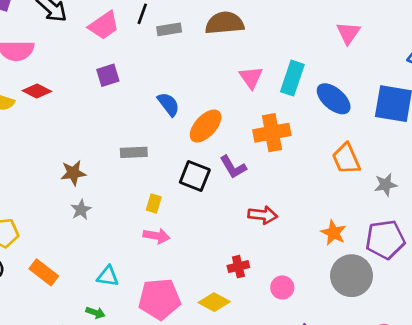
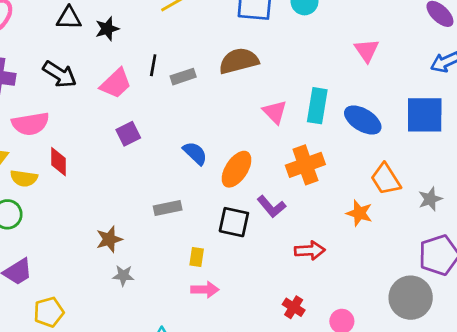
red diamond: (37, 91) -> (59, 162), turned 72
gray star: (81, 210) -> (123, 275), turned -30
orange star: (334, 233) -> (359, 213), moved
red cross: (238, 267) -> (294, 307), turned -35

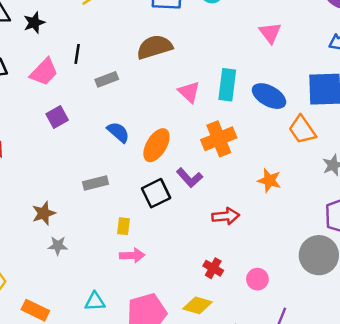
gray rectangle: (183, 77) -> (107, 79), moved
orange trapezoid: (386, 179) -> (302, 130), moved
black square: (234, 222) -> (156, 193), turned -36

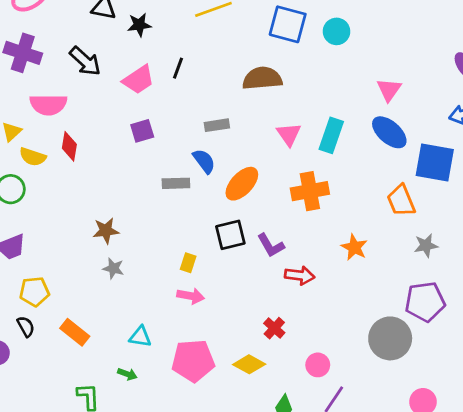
gray rectangle: (107, 79) -> (217, 125), moved
blue ellipse: (269, 96) -> (389, 132), moved
purple L-shape: (189, 178) -> (271, 245), moved
gray rectangle: (95, 183) -> (176, 183), moved
pink circle: (257, 279) -> (318, 365), moved

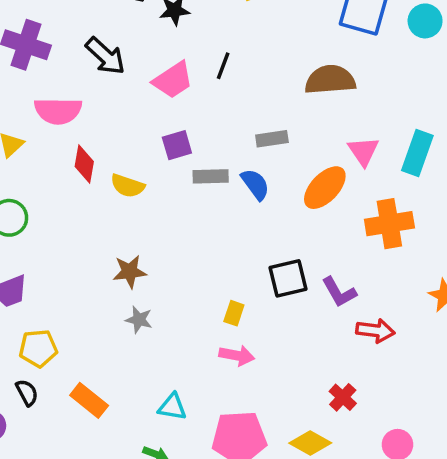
yellow semicircle: (33, 157) -> (128, 186), moved
gray rectangle: (176, 183) -> (211, 176), moved
orange ellipse: (242, 184) -> (325, 188), moved

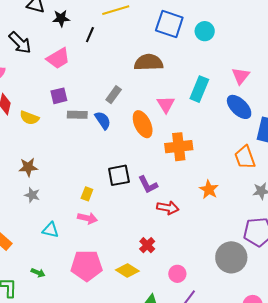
black line: (223, 66) -> (90, 35), moved
gray rectangle: (272, 139) -> (114, 95), turned -48
cyan rectangle: (417, 153) -> (199, 89), moved
orange ellipse: (325, 188) -> (143, 124), turned -72
cyan triangle: (172, 407) -> (50, 230), moved

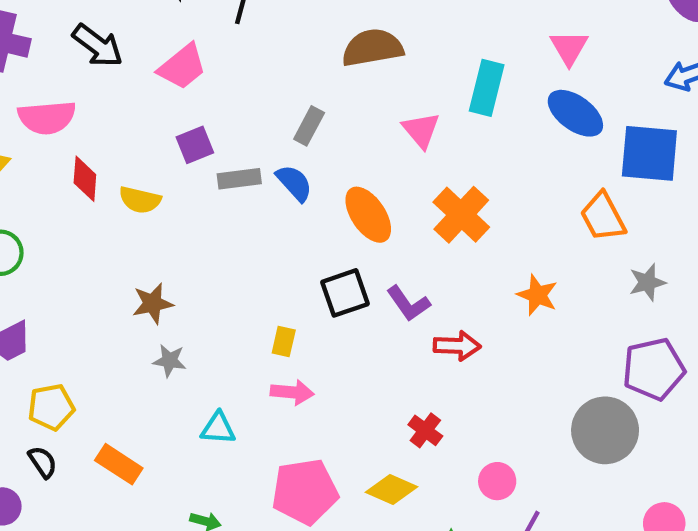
orange ellipse: (143, 124) -> (368, 215), moved
orange cross: (179, 147) -> (461, 215), turned -32

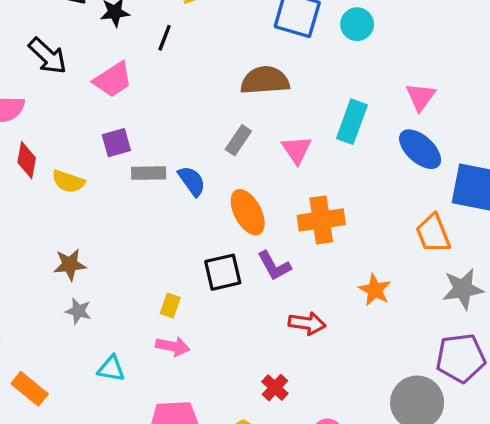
gray rectangle: (309, 126) -> (238, 140), moved
orange cross: (461, 215) -> (321, 220), turned 33
gray star: (647, 282) -> (463, 289), size x1.4
purple L-shape: (408, 303) -> (274, 266), moved

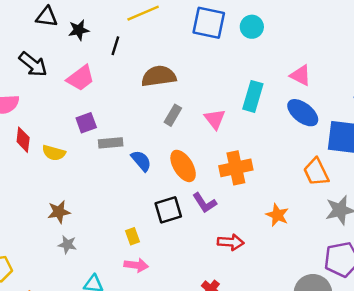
brown semicircle: (265, 80) -> (159, 76), moved
pink triangle: (420, 97) -> (300, 75), turned -35
blue semicircle: (192, 181) -> (141, 161), moved
yellow rectangle: (170, 306) -> (132, 236), turned -35

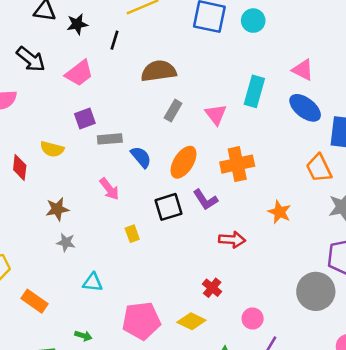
red diamond: (23, 140) -> (20, 167), moved
orange ellipse: (183, 166) -> (184, 162), turned 64
pink arrow: (136, 265) -> (109, 189), moved, turned 45

